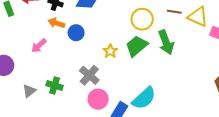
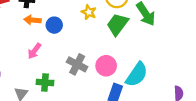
pink arrow: (39, 46) -> (34, 51), moved
yellow star: (110, 51) -> (89, 12), moved
pink circle: (98, 99) -> (106, 66), moved

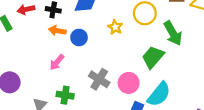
green trapezoid: (117, 24) -> (153, 57), moved

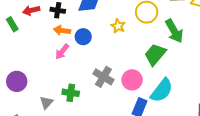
pink arrow: (57, 62) -> (62, 52), moved

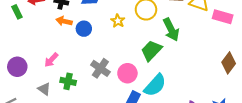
pink arrow: (62, 52) -> (51, 60), moved
gray triangle: (46, 102) -> (44, 89), turned -40

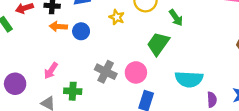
green arrow: (171, 30) -> (176, 18), size x0.7
cyan semicircle: (155, 85) -> (189, 79), moved, turned 60

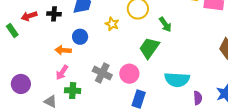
orange arrow: (58, 26) -> (63, 50), moved
pink arrow: (51, 71) -> (62, 72), moved

